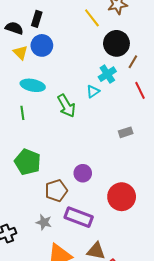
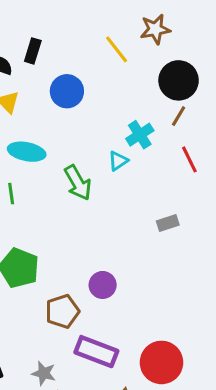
black circle: (116, 43) -> (179, 80), moved
blue circle: (42, 45) -> (67, 91), moved
red circle: (122, 197) -> (161, 362), moved
gray star: (44, 222) -> (44, 373), moved

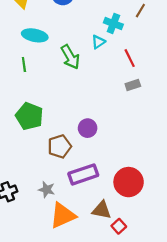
cyan cross: (140, 135) -> (113, 24), turned -36
red line: (189, 159) -> (130, 58), moved
purple rectangle: (96, 352) -> (83, 174), turned -40

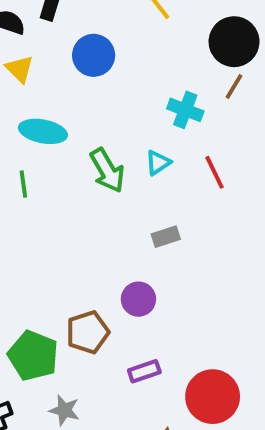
cyan triangle: (98, 42) -> (158, 163), moved
gray rectangle: (133, 85) -> (166, 237), moved
green pentagon: (29, 116) -> (33, 356), moved
purple rectangle: (83, 174) -> (144, 371), moved, size x0.6

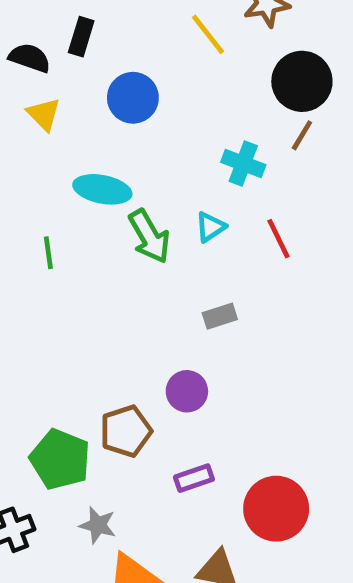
cyan ellipse: (43, 131) -> (102, 189), moved

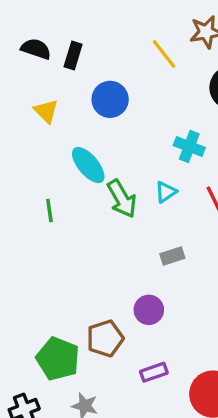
black semicircle: (30, 58) -> (36, 49), moved
cyan ellipse: (102, 189) -> (88, 165), turned 39

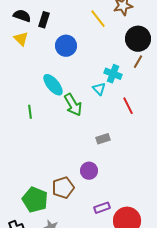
yellow triangle: (46, 111) -> (21, 39), moved
cyan triangle: (166, 192) -> (99, 89), moved, turned -40
purple rectangle: (154, 372) -> (102, 208), moved

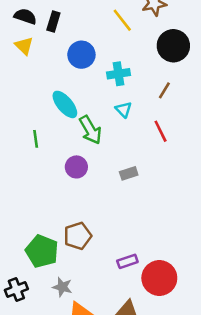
brown line: (138, 62) -> (164, 90), moved
cyan cross: (113, 74) -> (118, 74), moved, turned -30
purple circle: (89, 171) -> (76, 167), moved

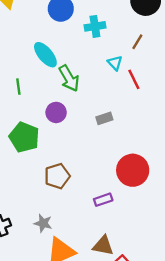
cyan triangle: (124, 110) -> (115, 63), moved
green pentagon: (42, 251) -> (24, 137), moved
red circle: (159, 278) -> (133, 170), moved

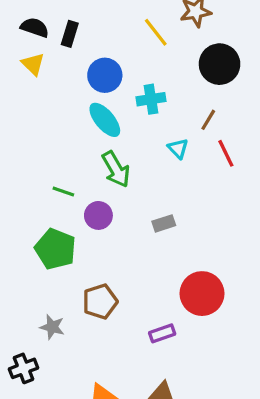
cyan ellipse: (45, 55) -> (105, 120), moved
red line: (134, 79) -> (226, 153), moved
green line: (18, 87) -> (63, 192), moved, turned -63
gray star: (43, 223) -> (52, 327), moved

